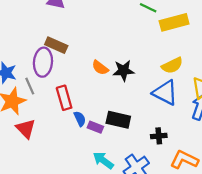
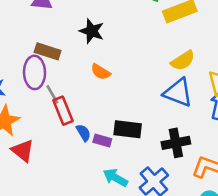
black star: (123, 71) -> (92, 31), moved, turned 30
gray line: (30, 86) -> (52, 94), moved
black cross: (159, 136) -> (176, 143), size x1.5

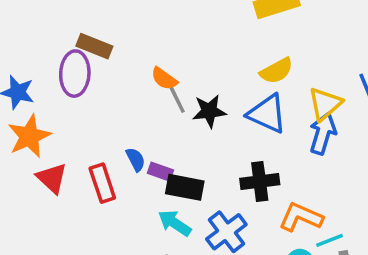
black star: (92, 31) -> (209, 111), moved, turned -30
gray line: (52, 94) -> (177, 100), moved
red rectangle: (63, 111) -> (102, 183), moved
black rectangle: (128, 129) -> (185, 187), moved

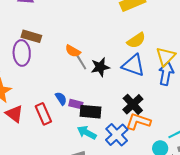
black cross: (260, 182) -> (133, 104), turned -30
orange L-shape: (301, 217) -> (138, 122), moved

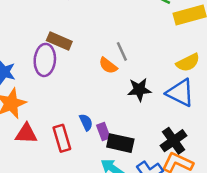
gray line: (81, 62) -> (122, 51), moved
purple rectangle: (76, 104) -> (103, 131), turned 48
red triangle: (14, 114) -> (26, 134), turned -42

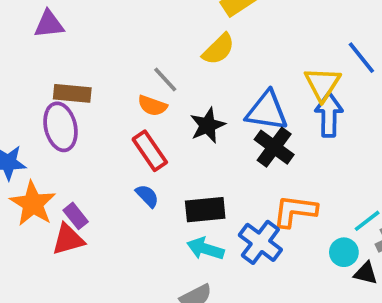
yellow semicircle: (188, 63) -> (218, 49), moved
purple rectangle: (103, 131) -> (76, 216), moved
red rectangle: (62, 138) -> (150, 151), moved
black cross: (174, 141) -> (274, 147), moved

